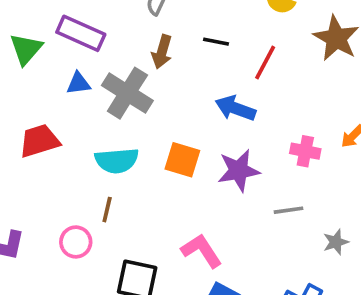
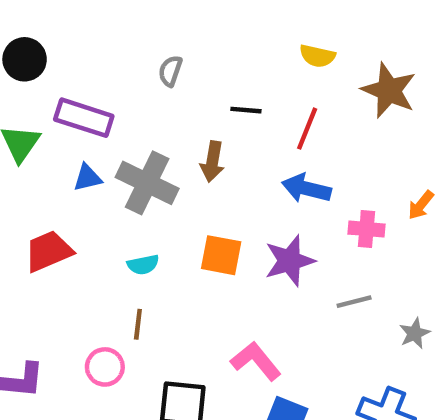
brown arrow: (162, 52) -> (212, 162), moved
blue arrow: (235, 108) -> (306, 188), moved
cyan semicircle: (117, 161) -> (143, 265), size x0.6

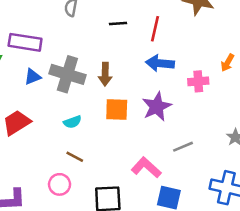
brown arrow: (212, 162) -> (105, 74), moved
gray line: (354, 302) -> (183, 147), moved
brown line: (138, 324) -> (75, 157), turned -60

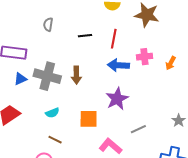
pink cross: (198, 81) -> (144, 57), moved
orange square: (117, 109) -> (89, 119), moved

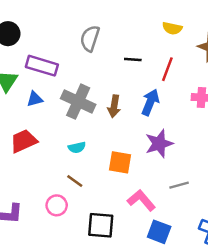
gray semicircle: (48, 25) -> (90, 38), size x1.5
blue arrow: (118, 65) -> (150, 102), moved, turned 100
blue triangle: (20, 79) -> (35, 99), moved

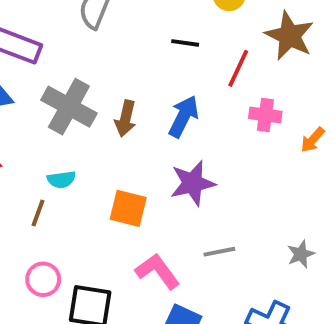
black line: (133, 60) -> (185, 43), moved
red line: (167, 69) -> (238, 68), moved
brown line: (75, 181) -> (38, 213), moved, turned 70
pink circle: (57, 205) -> (43, 279), moved

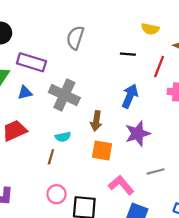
brown arrow: (126, 118) -> (96, 121), moved

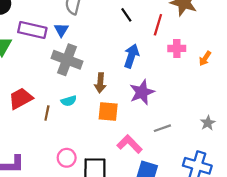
black line: (128, 54) -> (126, 15), turned 56
blue triangle: (25, 93) -> (61, 30), moved, turned -40
brown line: (51, 157) -> (47, 113), moved

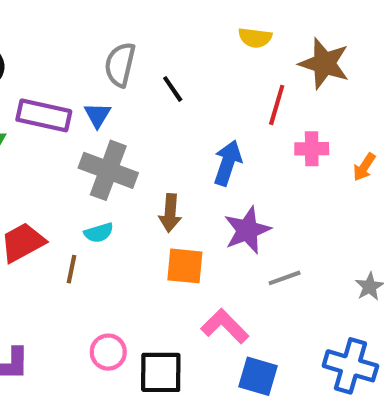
black line: (126, 15) -> (173, 89), moved
cyan semicircle: (69, 101) -> (99, 233), moved
gray line: (162, 128) -> (285, 278), moved

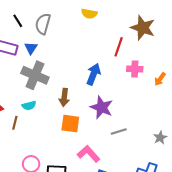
yellow semicircle: (255, 38) -> (89, 14), moved
black line: (173, 89) -> (18, 21), moved
purple star: (247, 230) -> (102, 107), turned -30

